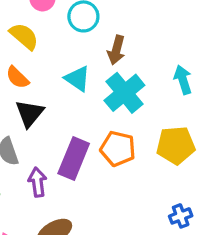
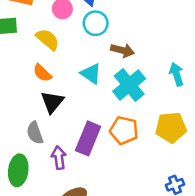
brown arrow: (116, 50) -> (122, 50), turned -90

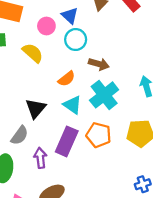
orange semicircle: (42, 73) -> (67, 79), moved, turned -84
cyan triangle: (91, 74) -> (73, 105), moved
gray semicircle: (35, 133) -> (20, 135), turned -126

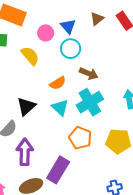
purple rectangle: (67, 141) -> (58, 170), moved
purple arrow: (40, 158) -> (25, 152), size x1.4

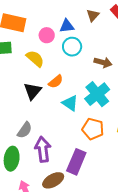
blue triangle: (68, 26) -> (67, 26), turned -49
brown arrow: (89, 74) -> (103, 62), moved
orange semicircle: (58, 83) -> (56, 82), moved
black triangle: (26, 106) -> (33, 91), moved

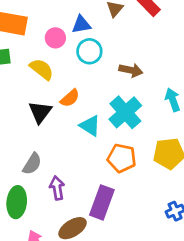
purple arrow: (43, 149) -> (57, 188), size x0.7

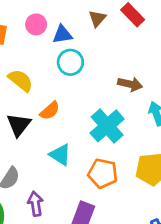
pink circle: (55, 38) -> (36, 24), moved
brown arrow: (131, 70) -> (130, 84), moved
cyan triangle: (90, 126) -> (60, 155), moved

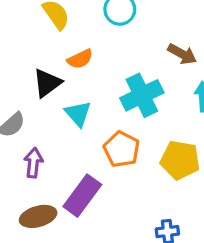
black triangle: (19, 125) -> (47, 83), moved

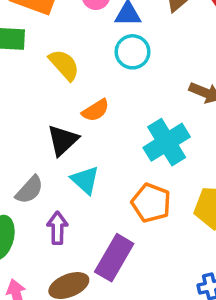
cyan triangle: (78, 114) -> (85, 180), moved

